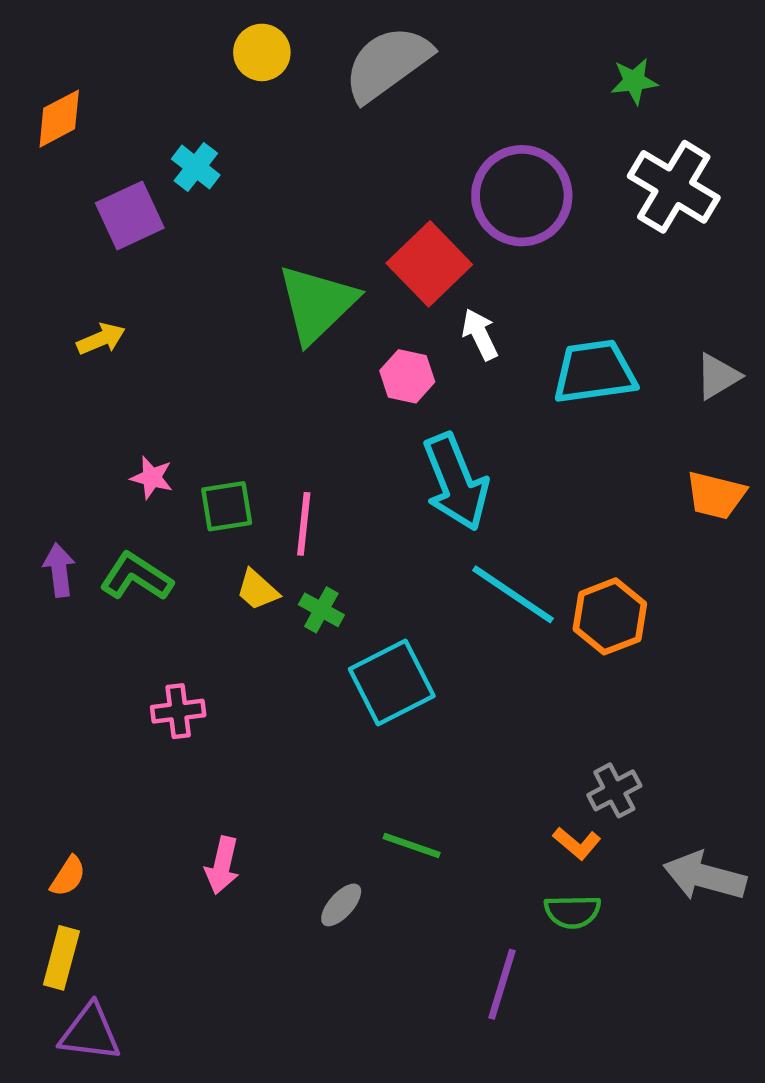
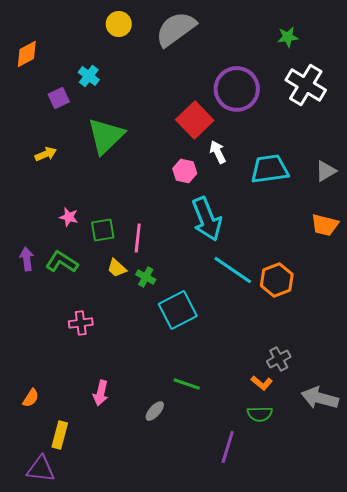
purple square: (130, 215) -> (59, 98), size x0.7
green triangle: (317, 304) -> (106, 136), moved
yellow rectangle: (61, 958) -> (60, 435), moved

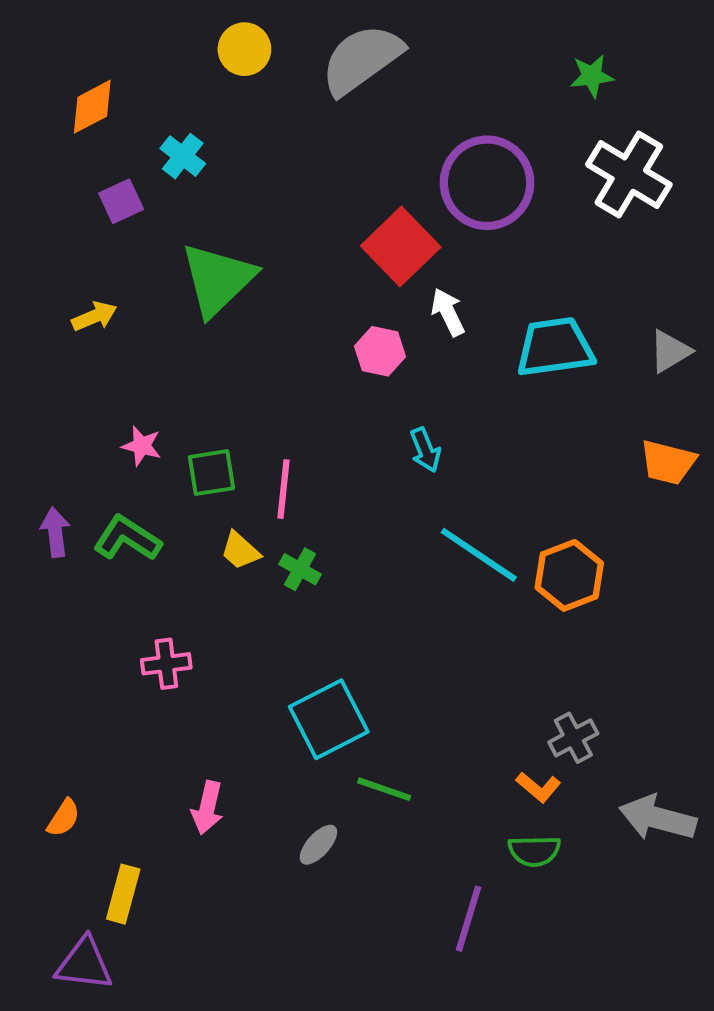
orange diamond: (27, 54) -> (92, 107), moved
cyan arrow: (207, 219) -> (425, 450), size x0.5
cyan square: (178, 310) -> (329, 719), moved

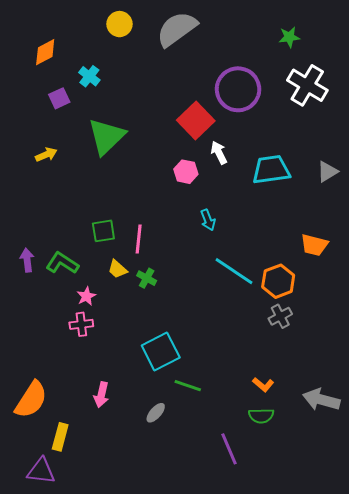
pink star: (142, 446) -> (86, 296), moved, turned 30
orange trapezoid: (668, 462) -> (314, 245), moved
gray cross: (573, 738) -> (280, 316), moved
orange semicircle: (64, 818) -> (31, 400), size x2.0
purple line: (469, 919) -> (229, 449), turned -40

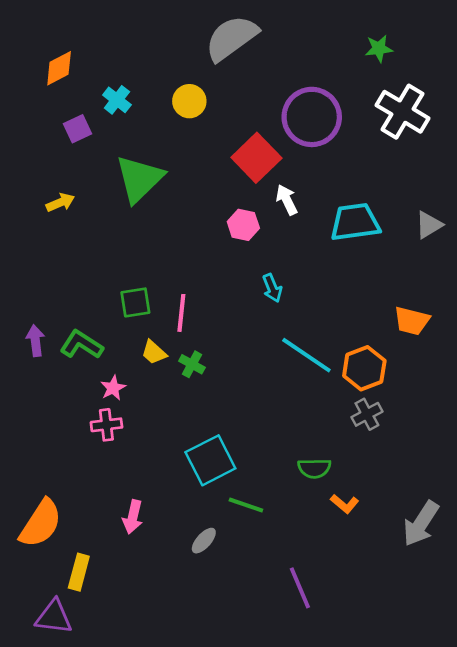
yellow circle: (119, 24) -> (189, 101), moved
gray arrow: (321, 400) -> (421, 523), turned -72
green semicircle: (261, 416) -> (314, 468), moved

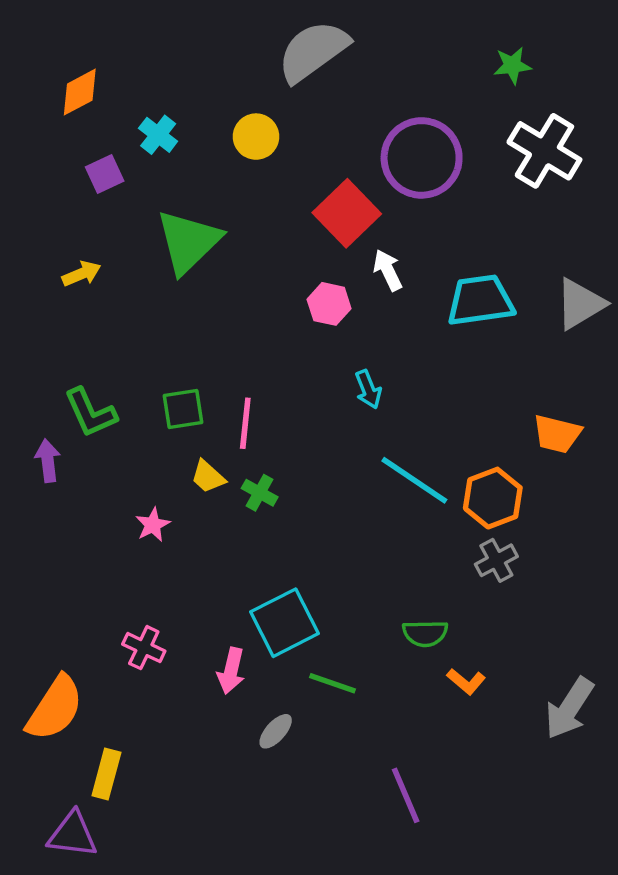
gray triangle: (429, 225) -> (580, 304), size x1.4
green L-shape: (81, 345) -> (90, 413), moved, turned -147
pink cross: (106, 425) -> (144, 648), moved, turned 32
pink arrow: (133, 517) -> (231, 671), moved

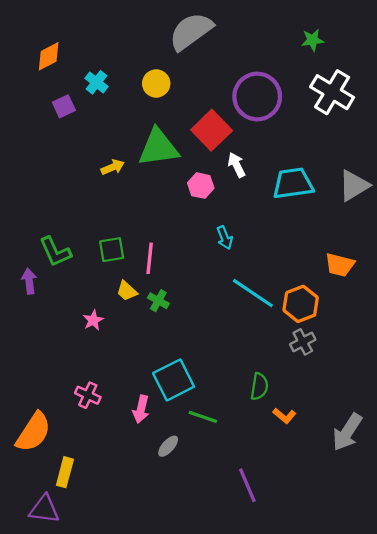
green triangle: (188, 242) -> (158, 148), moved, turned 36
yellow arrow: (82, 274) -> (113, 167), moved
green semicircle: (425, 633) -> (259, 386), turned -80

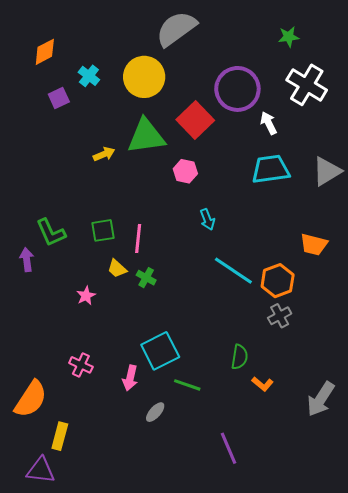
yellow circle: (156, 83) -> (144, 77), size x1.6
white arrow: (237, 165) -> (269, 123), moved

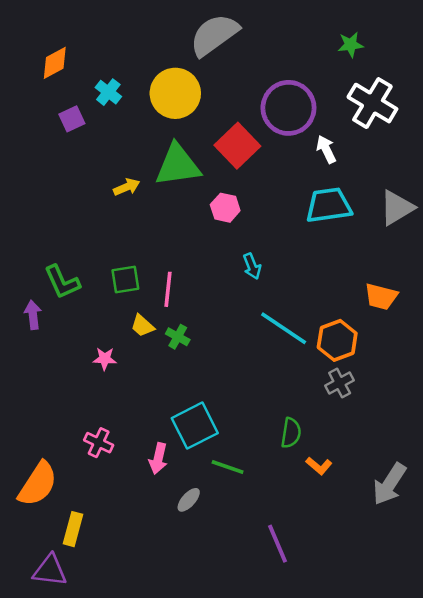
pink star: (86, 296) -> (105, 359), turned 30

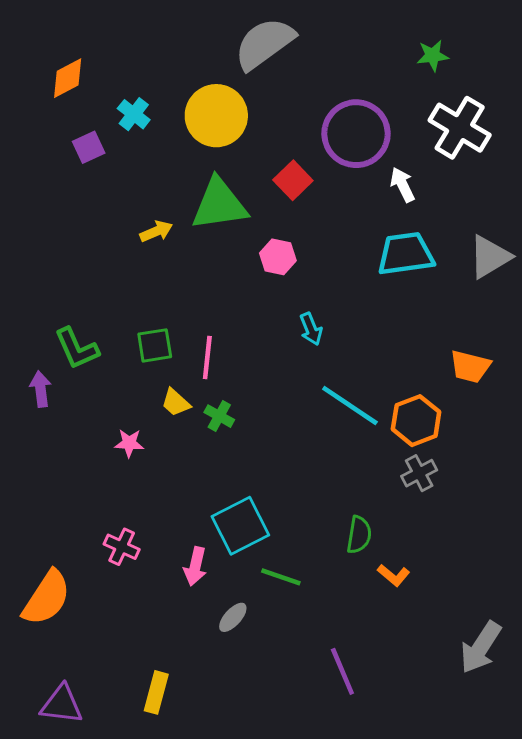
red square: (237, 146) -> (293, 180), size x0.7
gray arrow: (390, 484) -> (481, 647), moved
yellow rectangle: (73, 529) -> (156, 692), moved

